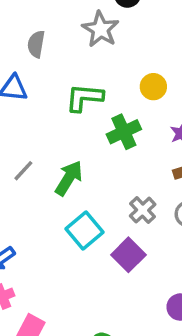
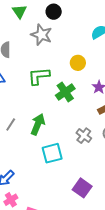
cyan square: (85, 231) -> (52, 153), turned 35
purple square: (128, 255) -> (82, 188), moved

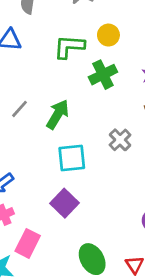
yellow circle: (78, 63) -> (108, 35), moved
purple square: (82, 188) -> (65, 203), moved

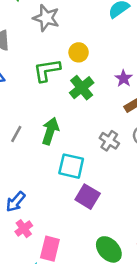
cyan square: (72, 158) -> (71, 166), turned 32
purple square: (65, 203) -> (88, 197), moved

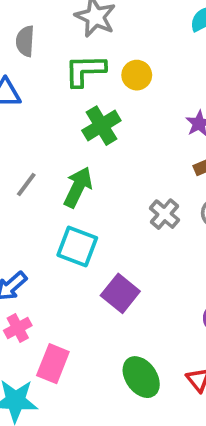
green L-shape: (47, 70) -> (85, 70), moved
green cross: (82, 88) -> (101, 126), moved
cyan square: (71, 166) -> (77, 246), moved

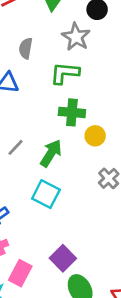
yellow circle: (137, 75) -> (95, 136), moved
green cross: (101, 126) -> (72, 112), turned 30
purple square: (120, 293) -> (63, 258), moved

